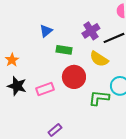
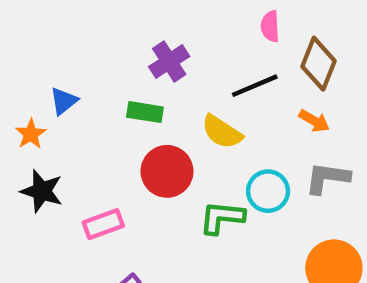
blue triangle: (46, 31) -> (64, 101), moved
purple cross: (91, 31) -> (169, 62), moved
pink rectangle: (45, 89) -> (103, 224), moved

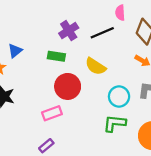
black line: (255, 86) -> (102, 33), moved
green L-shape: (222, 217) -> (115, 123), moved
pink rectangle: (103, 224) -> (52, 113), moved

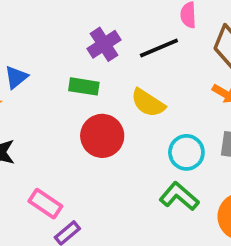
pink rectangle: (52, 113) -> (45, 204), moved, turned 54
green L-shape: (115, 123) -> (179, 196), turned 35

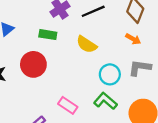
red circle: (102, 136) -> (33, 64), moved
pink rectangle: (45, 204) -> (68, 105), moved

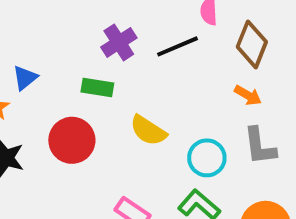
yellow semicircle: (87, 44) -> (148, 131), moved
gray L-shape: (140, 68) -> (260, 146), turned -105

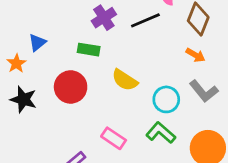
gray L-shape: (260, 146) -> (204, 91), turned -32

